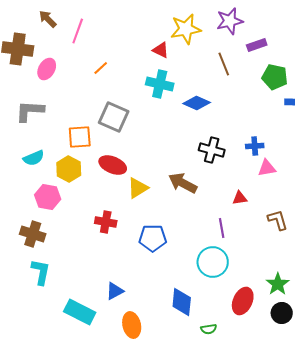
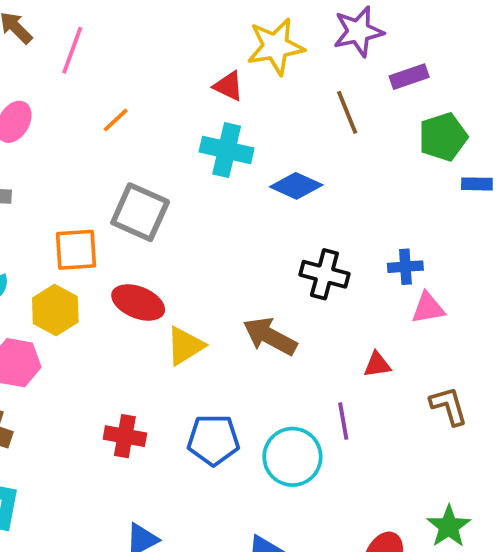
green pentagon: (275, 77) -> (443, 137), turned -30
red cross: (106, 222) -> (125, 436), moved
cyan circle: (213, 262) -> (292, 457), moved

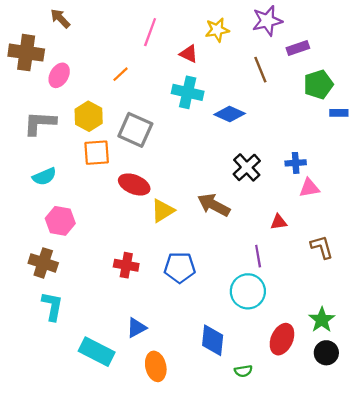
yellow star: (276, 47) -> (217, 30), size x0.7
pink line: (72, 50) -> (150, 32), moved
black cross: (324, 274) -> (247, 167), turned 32
yellow hexagon: (55, 310) -> (89, 116), moved
cyan circle: (292, 457) -> (248, 291), moved

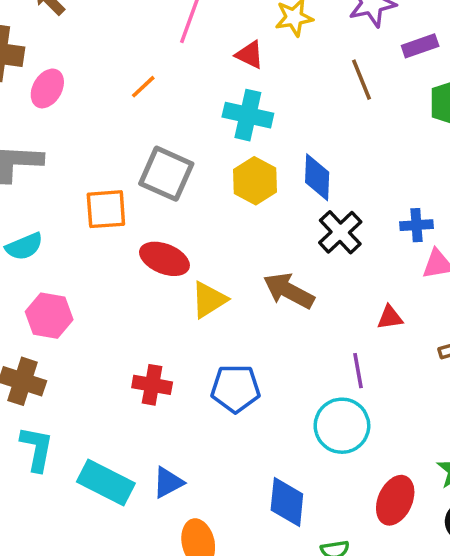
blue diamond: (230, 114) -> (317, 177), moved, turned 68
yellow hexagon: (89, 116) -> (255, 181), moved
cyan rectangle: (97, 352) -> (106, 482), moved

